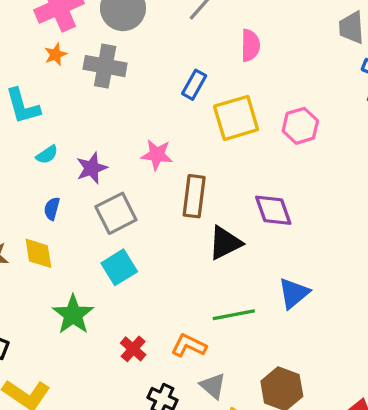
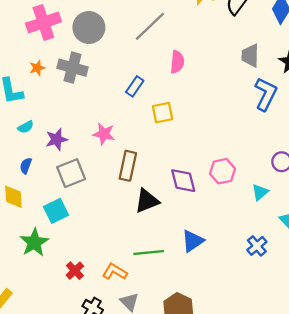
orange star: (55, 54) -> (37, 68), moved
yellow square: (236, 118) -> (163, 113), size x0.7
pink hexagon: (300, 126) -> (222, 171), moved
cyan square: (119, 267) -> (56, 211), moved

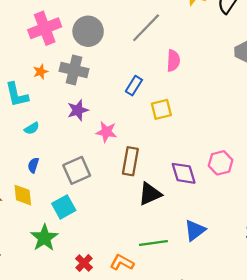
purple star: (57, 139) -> (78, 110), moved

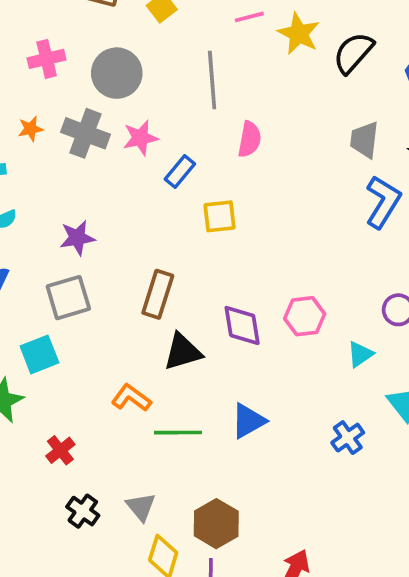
pink cross: (45, 28) -> (47, 59), size x0.7
gray line: (146, 28) -> (212, 80), turned -56
purple star: (78, 110) -> (77, 238), moved
pink star: (106, 132) -> (140, 138), moved, turned -30
orange L-shape: (122, 263) -> (131, 398), moved

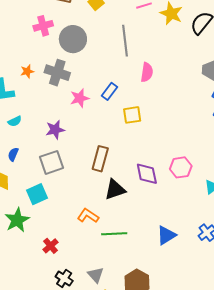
pink cross: (47, 59) -> (43, 26), moved
pink star: (140, 138) -> (80, 98), moved
blue triangle: (248, 421) -> (166, 235), moved

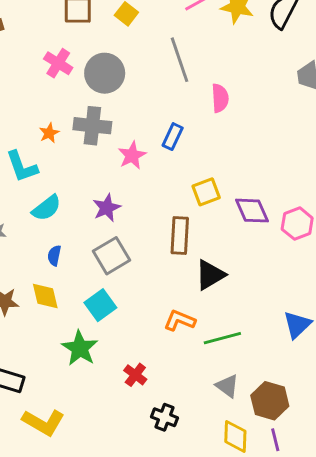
pink cross: (43, 26) -> (58, 63), turned -30
yellow square: (132, 115) -> (206, 192), moved
cyan semicircle: (15, 121) -> (47, 208), size x1.5
purple diamond: (147, 174) -> (252, 211), moved
gray triangle: (96, 275) -> (227, 386), moved

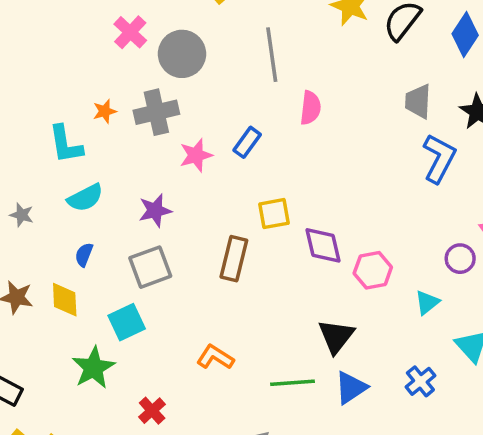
gray cross: (92, 126) -> (156, 112), turned -30
black triangle: (210, 275) -> (336, 336), moved, turned -32
green line: (222, 338) -> (293, 383), moved

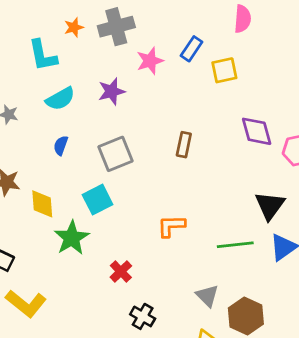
purple star: (155, 211) -> (112, 91), moved
yellow square: (274, 214) -> (224, 70), moved
brown rectangle: (234, 259) -> (184, 145), size x0.7
yellow diamond: (65, 300) -> (42, 204), moved
orange L-shape: (215, 357) -> (171, 226), turned -32

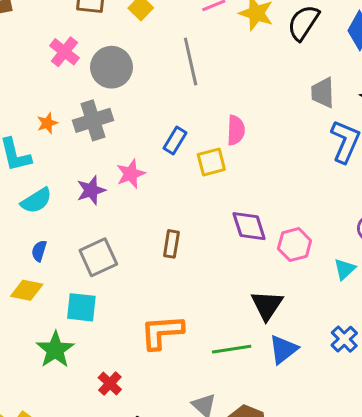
pink semicircle: (243, 19) -> (236, 130), moved
pink star: (150, 61) -> (131, 174), moved
cyan square: (98, 200) -> (81, 307), turned 36
yellow diamond: (42, 204) -> (27, 290), moved, turned -72
orange L-shape: (171, 226) -> (162, 332), size x1.4

